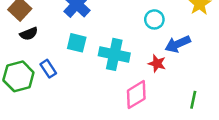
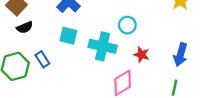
cyan circle: (154, 19) -> (127, 25), moved
blue arrow: (178, 44) -> (180, 55), moved, turned -50

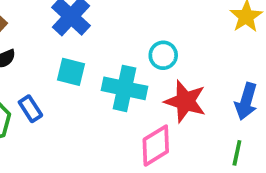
red star: (142, 55) -> (185, 101), size x1.6

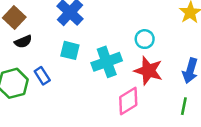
cyan circle: (163, 55) -> (145, 39), moved
cyan cross: (124, 88) -> (107, 62), turned -32

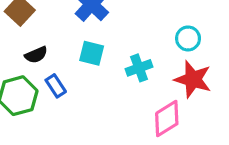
black semicircle: (23, 42) -> (36, 55), moved
cyan cross: (107, 62) -> (139, 68), size x0.7

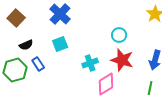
cyan square: (92, 53) -> (60, 44), turned -35
cyan cross: (139, 68) -> (90, 63), moved

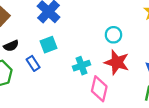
blue rectangle: (38, 64) -> (33, 63), moved
pink diamond: (106, 84) -> (99, 89), turned -45

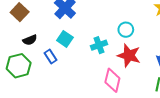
cyan square: (49, 45) -> (65, 39), turned -35
cyan cross: (82, 66) -> (99, 45), moved

